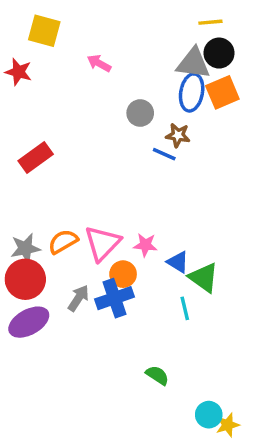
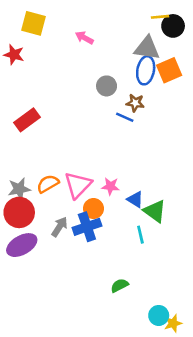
black circle: (219, 53) -> (173, 26), moved
pink arrow: (99, 63) -> (84, 38), moved
green semicircle: (157, 375) -> (120, 285), turned -60

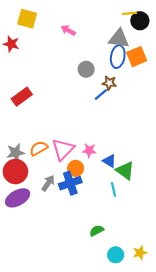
blue line: (125, 117) -> (101, 95), turned -64
cyan circle: (159, 315) -> (116, 255), moved
yellow star: (173, 323) -> (140, 253), moved

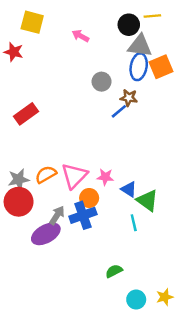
black circle: (140, 21) -> (129, 25), moved
purple ellipse: (18, 198) -> (46, 234), moved

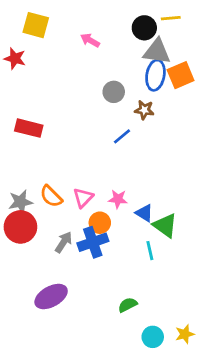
blue line: (119, 111) -> (122, 136), moved
red rectangle: (26, 114) -> (29, 128), turned 50
orange semicircle: (46, 174) -> (51, 196), turned -105
pink triangle: (74, 176) -> (83, 198), size x0.7
purple ellipse: (46, 234) -> (51, 297), moved

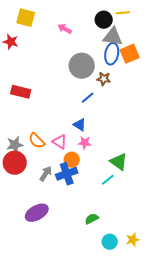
gray circle: (114, 92) -> (82, 66), size x1.6
pink triangle: (83, 198) -> (60, 142), turned -42
blue triangle: (144, 213) -> (80, 125), moved
cyan line: (150, 251) -> (108, 180), turned 64

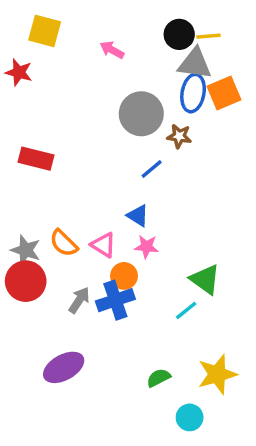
yellow line: (123, 13) -> (209, 36), moved
gray star: (15, 145) -> (26, 250), turned 30
yellow star: (133, 240) -> (217, 374), moved, size x1.6

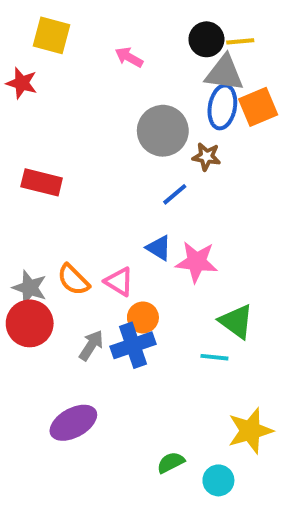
pink star: (146, 247) -> (197, 262), moved, size x1.5
cyan line: (186, 310) -> (214, 357), turned 45
green semicircle: (159, 378) -> (171, 463), moved

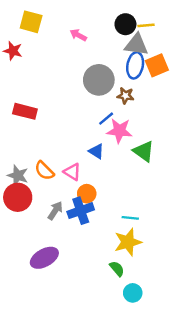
pink star: (197, 262) -> (119, 131), moved
green triangle: (236, 321) -> (144, 151), moved
yellow star: (250, 431) -> (128, 242), moved
green semicircle: (171, 463) -> (117, 269), moved, turned 77

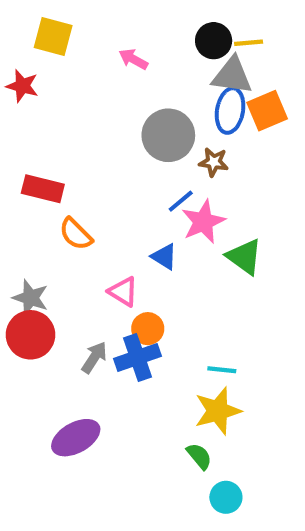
pink star: (119, 131) -> (203, 222), turned -30
orange semicircle: (44, 171) -> (76, 234), moved

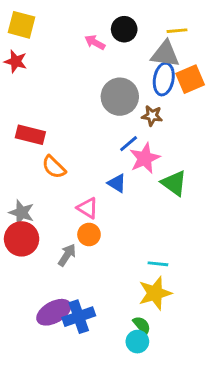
yellow square: (53, 37) -> (22, 25), moved
black circle: (214, 41) -> (124, 29), moved
orange circle: (148, 329) -> (89, 235), moved
blue cross: (137, 357) -> (79, 317), moved
cyan circle: (226, 497) -> (137, 342), moved

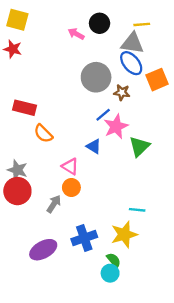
blue ellipse: (164, 79) -> (131, 63), turned -50
orange square: (190, 79) -> (157, 80), moved
green triangle: (174, 183) -> (139, 146), turned 40
cyan line: (158, 264) -> (137, 210), moved
blue cross: (79, 317) -> (84, 238), moved

